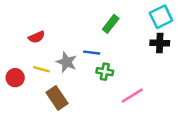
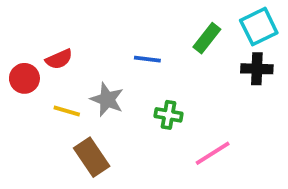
green rectangle: (111, 24) -> (207, 38), moved
blue line: (92, 53) -> (147, 59), moved
red circle: (15, 78) -> (24, 78), moved

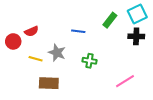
pink line: (213, 153) -> (125, 81), moved
brown rectangle: (92, 157) -> (49, 83), turned -54

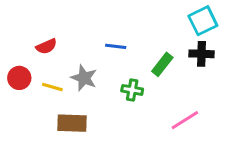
green rectangle: (110, 20) -> (162, 64), moved
red circle: (13, 41) -> (19, 78), moved

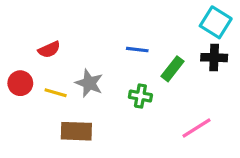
cyan square: (203, 21) -> (216, 22), turned -32
blue line: (116, 46) -> (137, 50), moved

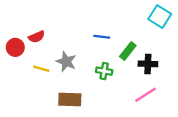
black cross: (214, 58) -> (148, 64), moved
red circle: (20, 83) -> (15, 47), moved
brown rectangle: (76, 131) -> (70, 99), moved

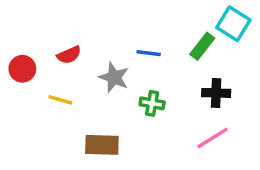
red semicircle: (37, 37) -> (69, 55), moved
green rectangle: (128, 51) -> (202, 46), moved
gray star: (66, 62) -> (114, 77), moved

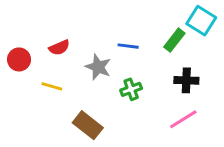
green cross: (152, 103) -> (131, 89), turned -30
brown rectangle: (102, 145) -> (88, 125), turned 36

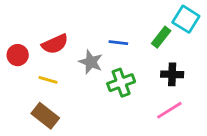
red semicircle: (59, 48) -> (55, 44), size x1.4
green cross: (131, 89) -> (121, 83), size x1.4
brown rectangle: (88, 125) -> (45, 116), moved

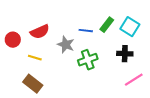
cyan square: (186, 19) -> (130, 27), moved
green rectangle: (161, 37) -> (107, 25), moved
pink line: (169, 110) -> (134, 80), moved

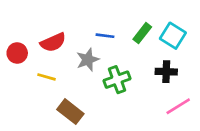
blue line: (86, 31) -> (105, 36), moved
gray star: (66, 45) -> (88, 60), turned 30
brown rectangle: (33, 84) -> (70, 112), moved

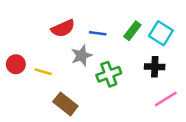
red semicircle: (53, 42) -> (63, 28), moved
red circle: (17, 53) -> (16, 64), moved

